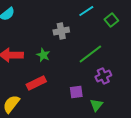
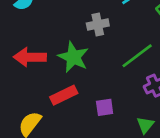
green star: (43, 55) -> (73, 57), size x1.6
purple square: (76, 92) -> (105, 107), moved

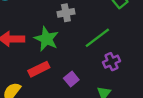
purple square: (105, 107) -> (71, 79), turned -32

